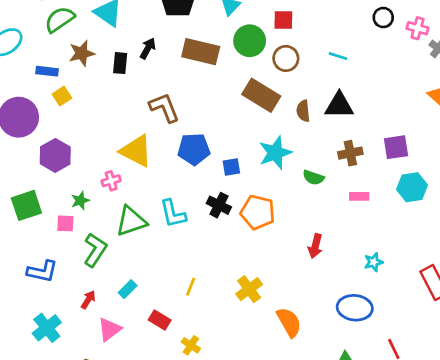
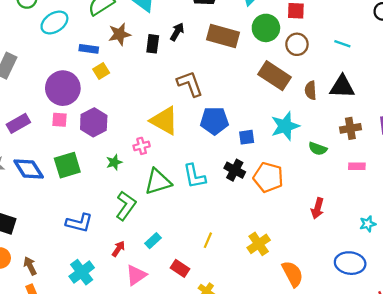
pink square: (65, 223) -> (59, 120), moved

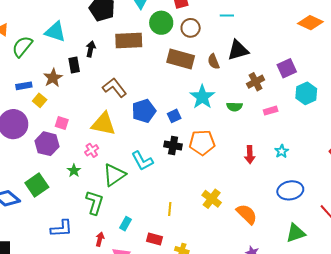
brown star: (120, 34) -> (53, 78), moved
pink square: (59, 120) -> (62, 123), moved, turned 32
cyan star: (368, 224) -> (282, 151), moved

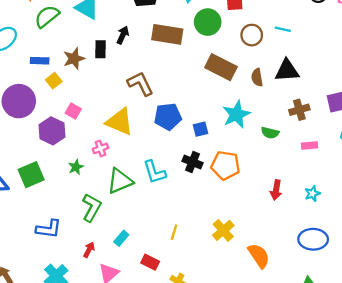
brown circle: (191, 28) -> (252, 35), moved

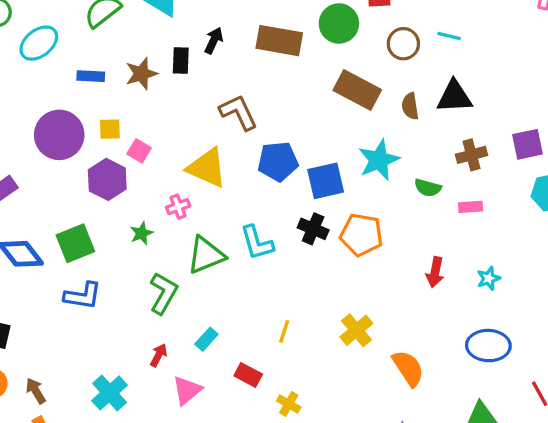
yellow square: (54, 81) -> (110, 129), moved, turned 35
blue square: (200, 129) -> (326, 181), size x1.6
pink rectangle: (310, 146) -> (470, 207), moved
blue L-shape: (49, 229) -> (83, 296), moved

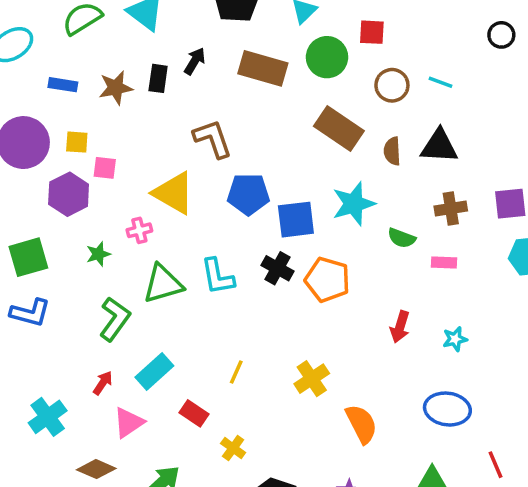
pink square: (139, 151) -> (105, 168), turned -30
cyan rectangle: (206, 339) -> (154, 372), size x1.5

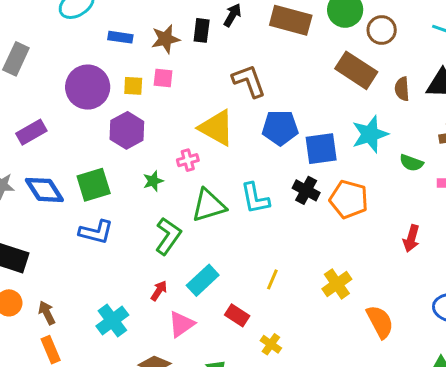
brown circle: (392, 85) -> (382, 30), moved
pink square: (105, 168) -> (163, 78), moved

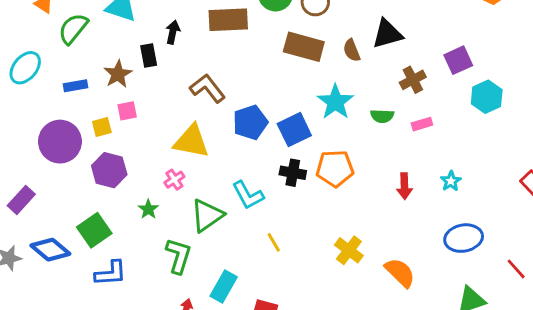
yellow line: (272, 279) -> (274, 242), moved, turned -36

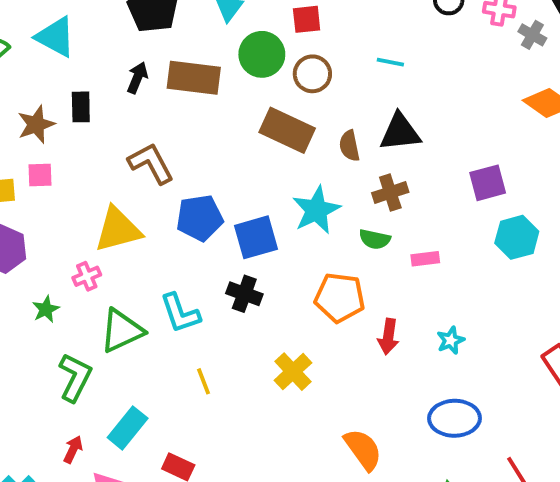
black arrow: (173, 32) -> (137, 78), moved
brown cross: (413, 80) -> (390, 193), moved
yellow triangle: (191, 141) -> (118, 229), turned -36
orange pentagon: (335, 168) -> (340, 298), moved
yellow cross: (349, 250) -> (293, 372), moved

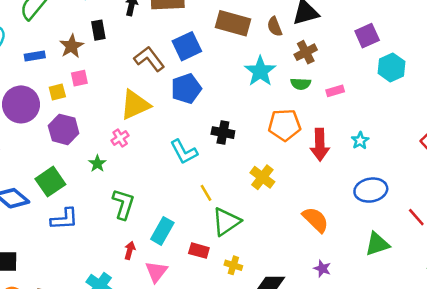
blue square: (256, 237) -> (187, 46), moved
green triangle: (122, 331) -> (226, 222), moved
red arrow: (388, 337) -> (320, 145), size x1.4

